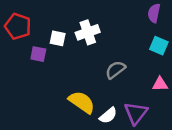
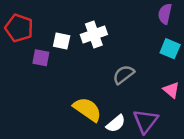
pink triangle: (160, 84) -> (171, 90), turned 42

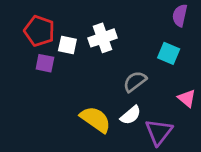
red pentagon: (19, 28) -> (39, 31), moved
cyan square: (170, 49) -> (169, 53), moved
white semicircle: (116, 124) -> (131, 115), moved

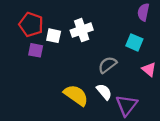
pink triangle: (187, 98) -> (149, 69), moved
white semicircle: (131, 115) -> (104, 92), turned -90

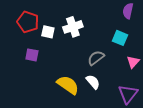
purple square: (36, 50) -> (32, 55), moved
pink triangle: (149, 69) -> (133, 62), turned 32
purple triangle: (127, 105) -> (128, 94), moved

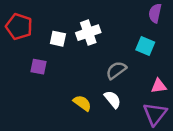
red pentagon: (28, 22) -> (19, 27), moved
pink triangle: (133, 62) -> (159, 86), moved, turned 40
yellow semicircle: (68, 85) -> (82, 103), size x0.7

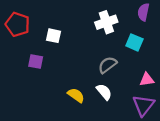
white cross: (88, 33) -> (106, 22), moved

